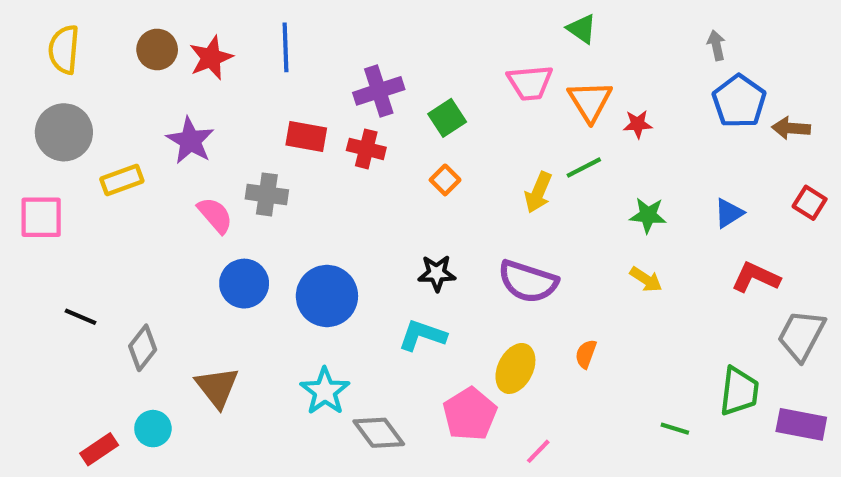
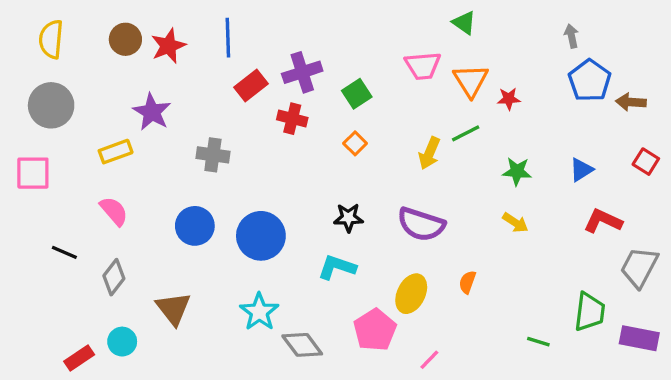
red rectangle: (306, 136) -> (251, 86), moved, turned -48
yellow rectangle: (122, 180) -> (116, 152), moved
pink semicircle: (215, 215) -> (114, 211), moved

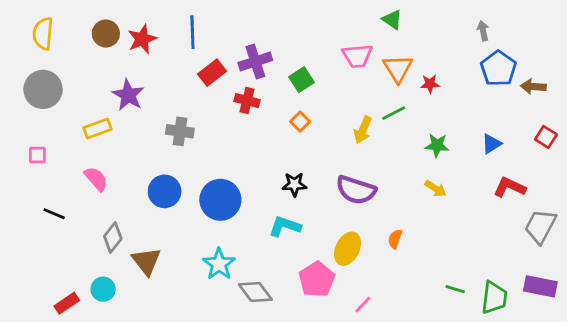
pink square: (33, 173) -> (37, 155), moved, size x0.6
gray diamond: (114, 277) -> (113, 237), moved
green trapezoid: (590, 312) -> (494, 298), moved

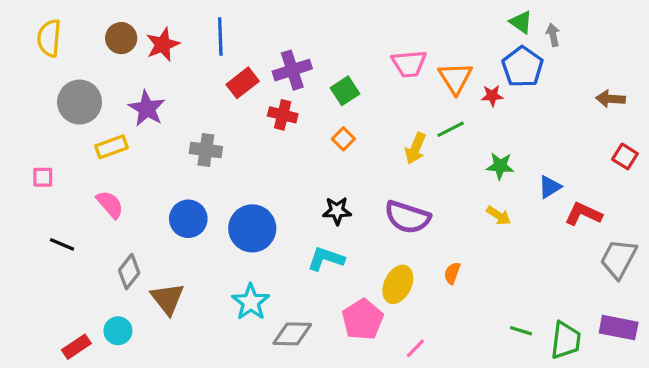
green triangle: (392, 20) -> (521, 22), moved
blue pentagon: (498, 68) -> (523, 67), moved
gray circle: (43, 89) -> (80, 102), moved
blue triangle: (491, 144) -> (550, 187), moved
gray diamond: (255, 292) -> (292, 334), turned -52

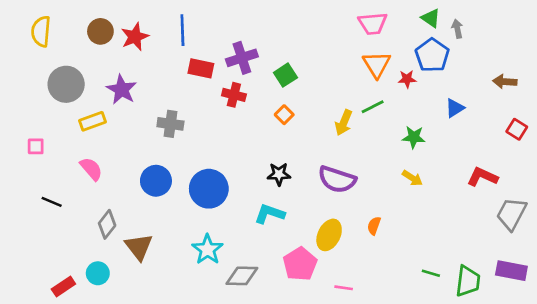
pink trapezoid: (409, 64) -> (373, 23), moved
red rectangle: (243, 83) -> (201, 68), turned 50
blue triangle: (550, 187) -> (455, 108), moved
pink line: (415, 348) -> (344, 288), turned 54

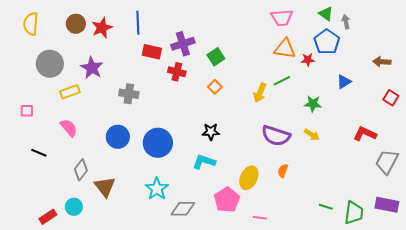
orange triangle: (377, 64) -> (285, 49), turned -50
purple semicircle: (337, 179) -> (276, 136), moved

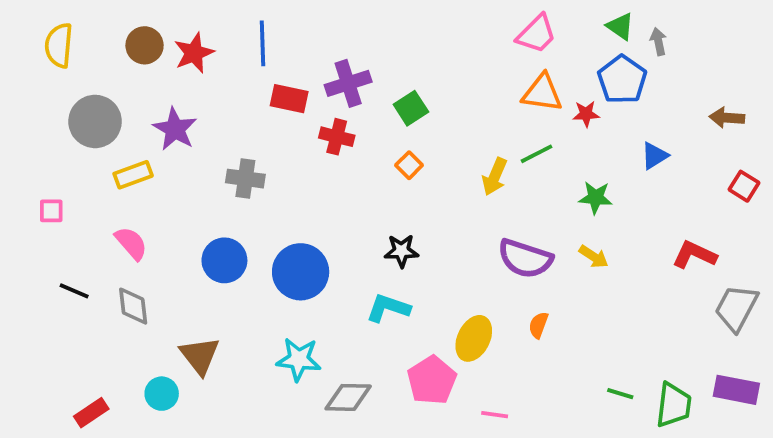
pink trapezoid: (282, 18) -> (537, 34), turned -40
gray diamond: (81, 170) -> (133, 306), moved, turned -45
cyan star: (157, 189) -> (299, 359), turned -30
cyan circle: (74, 207) -> (162, 394), moved

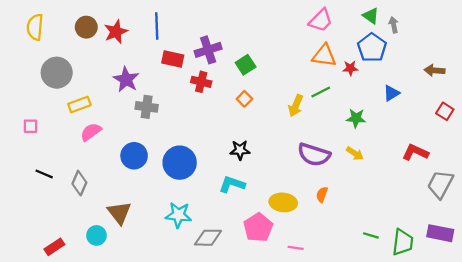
purple star: (175, 129) -> (126, 79), moved
pink semicircle: (131, 243) -> (91, 132), moved, turned -85
gray diamond: (133, 306) -> (79, 183), turned 30
yellow ellipse: (474, 338) -> (283, 202), turned 70

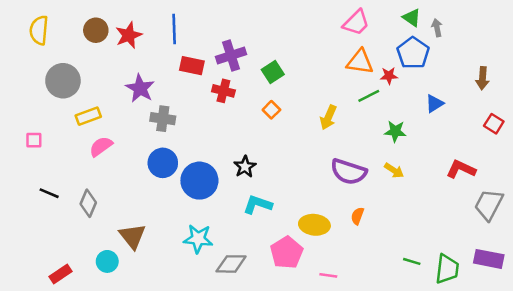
brown arrow: (435, 70) -> (482, 78), turned -90
green line: (321, 92) -> (369, 96), moved
black star: (240, 150) -> (245, 167), moved, turned -30
blue circle: (134, 156) -> (163, 163), moved

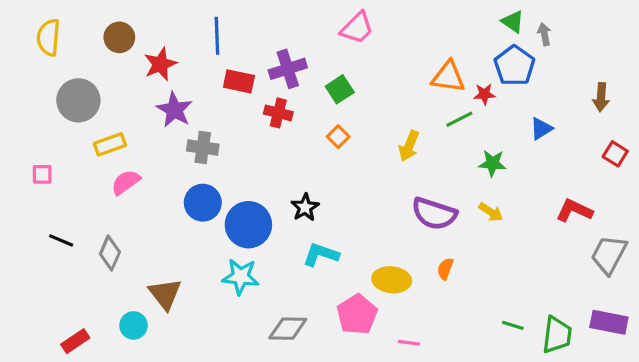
pink trapezoid: (356, 23) -> (357, 28), moved
red star: (129, 35) -> (160, 64), moved
cyan star: (198, 239) -> (241, 277), moved

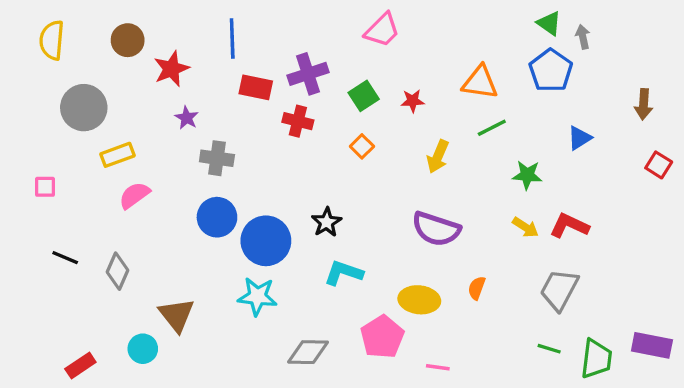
red star: (485, 94) -> (413, 101), moved
purple star: (174, 110) -> (187, 118), size x0.6
red L-shape: (574, 211) -> (569, 226), moved
purple semicircle: (434, 214) -> (436, 229), moved
gray trapezoid: (609, 255) -> (559, 290), moved

